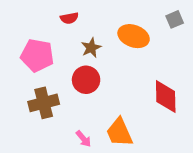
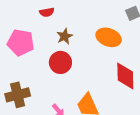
orange ellipse: (134, 36) -> (109, 37), moved
brown cross: (44, 103) -> (18, 95), moved

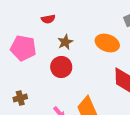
brown cross: (18, 95) -> (20, 98), size x0.6

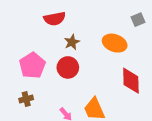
red semicircle: (48, 19) -> (55, 19), size x1.5
pink pentagon: (23, 48) -> (32, 65), moved, turned 30

